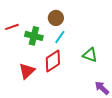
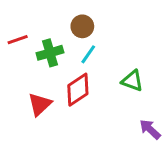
green cross: (34, 36) -> (50, 53), turned -30

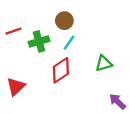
green triangle: (132, 81) -> (104, 63), turned -36
red triangle: (40, 104) -> (16, 87), moved

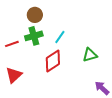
brown circle: (64, 21) -> (35, 15), moved
red line: (14, 31) -> (12, 44), moved

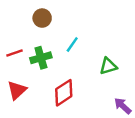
green cross: (34, 36) -> (41, 58), moved
red diamond: (53, 61) -> (64, 93), moved

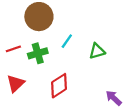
brown circle: (42, 18) -> (39, 17), size x1.6
green triangle: (108, 66) -> (97, 51), moved

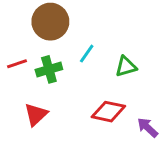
red triangle: (16, 83) -> (36, 114), moved
red diamond: (59, 86) -> (108, 112), moved, turned 45

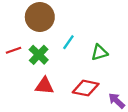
green cross: (49, 69) -> (39, 55), turned -30
red triangle: (36, 114) -> (44, 86), moved, turned 48

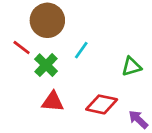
red line: (13, 50) -> (22, 47), moved, turned 56
green triangle: (99, 53) -> (131, 66), moved

